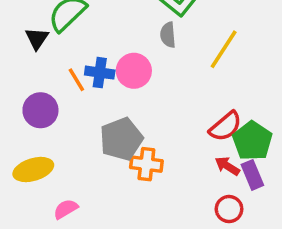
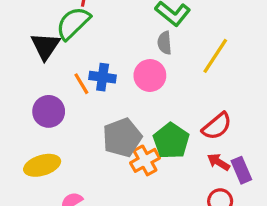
black triangle: (37, 38) -> (45, 46), size x1.4
pink circle: (134, 71) -> (150, 75), moved
green pentagon: (252, 141) -> (171, 141), moved
orange cross: (146, 164) -> (145, 160), turned -36

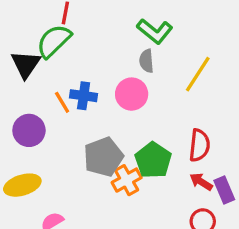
red semicircle: (217, 126) -> (199, 145), turned -44

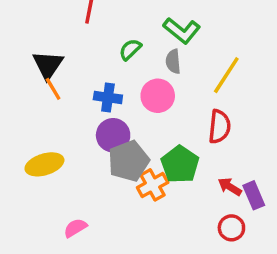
green semicircle: (54, 41) -> (130, 49), moved, size x0.6
orange line: (62, 102) -> (53, 89), moved
purple circle: (29, 130) -> (113, 135), moved
red semicircle: (199, 145) -> (219, 127), moved
yellow ellipse: (22, 185) -> (44, 164), moved

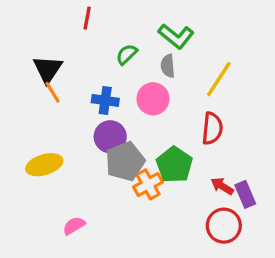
red circle: (231, 228) -> (224, 226), size x1.4

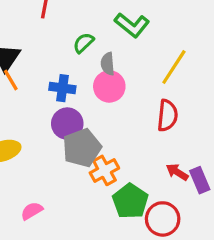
gray semicircle: (168, 66) -> (108, 64), moved
green pentagon: (174, 165) -> (130, 201), moved
red circle: (224, 226) -> (163, 219), moved

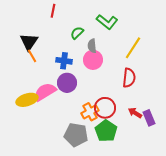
gray pentagon: (82, 148) -> (76, 135), moved, turned 30
pink semicircle: (32, 211) -> (45, 92), moved, size x1.6
red circle: (163, 219) -> (105, 108), moved

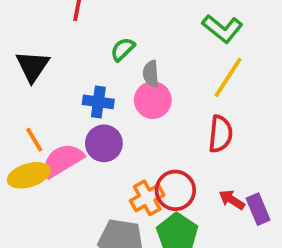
green L-shape: (107, 22) -> (222, 29), moved
orange line: (32, 56) -> (34, 140), moved

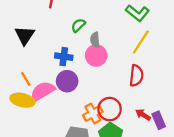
yellow ellipse: (29, 175) -> (22, 100), turned 30

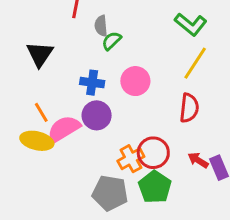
gray semicircle: (95, 40) -> (101, 26), moved

